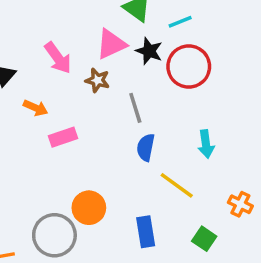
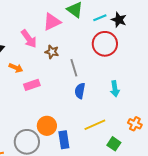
pink triangle: (111, 44) -> (52, 22), moved
black star: (149, 51) -> (119, 20), moved
yellow line: (177, 185) -> (95, 125), moved, turned -60
blue rectangle: (146, 232) -> (64, 140), moved

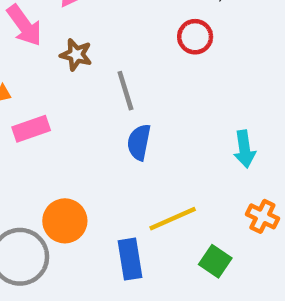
red circle: (105, 44) -> (195, 37), size x0.6
cyan arrow: (115, 89) -> (245, 149), moved
blue rectangle: (64, 140) -> (130, 259), moved

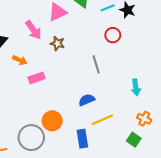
gray line: (125, 91) -> (96, 64), moved
blue semicircle: (139, 142) -> (87, 100), moved, turned 56
green square: (215, 261) -> (134, 140), moved

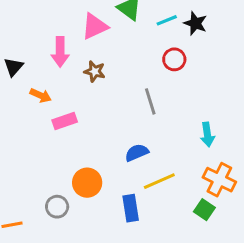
pink arrow: (33, 30) -> (60, 52), turned 36
orange cross: (144, 119) -> (219, 180), size x1.5
gray circle: (31, 138) -> (57, 207), size x0.6

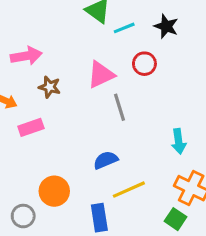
cyan line: (167, 20) -> (124, 28), moved
pink triangle: (95, 26) -> (101, 75), moved
pink arrow: (60, 52) -> (26, 56), turned -100
brown star: (95, 71) -> (50, 87), moved

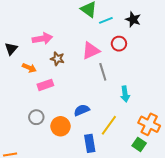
cyan arrow: (179, 141) -> (125, 94), moved
blue semicircle: (106, 160) -> (82, 110), moved
yellow line: (129, 190) -> (109, 125), turned -30
gray circle: (23, 216) -> (36, 117), moved

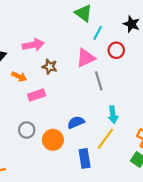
cyan line: (106, 20) -> (98, 33), moved, turned -40
cyan arrow: (125, 94) -> (113, 115), moved

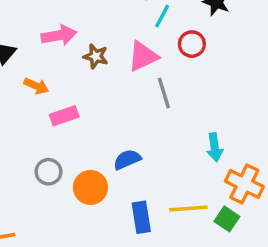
brown star: (50, 67) -> (96, 56), moved
cyan arrow: (113, 115) -> (215, 147), moved
yellow line: (105, 139) -> (188, 208), moved, turned 50

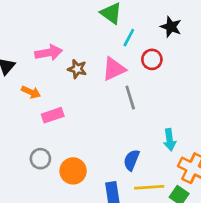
blue semicircle: (127, 159) -> (132, 160), moved, turned -45

